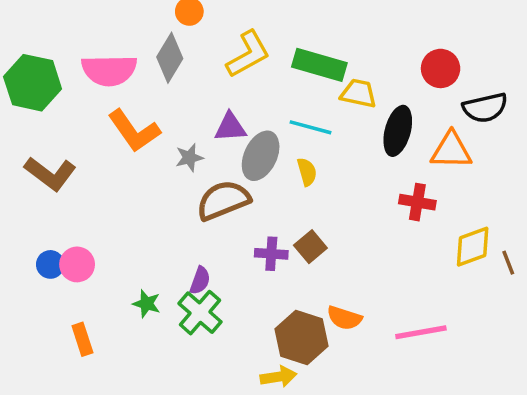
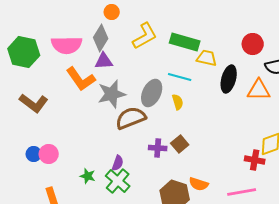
purple triangle: (230, 127) -> (104, 61), moved
gray star: (189, 158) -> (112, 94), size x1.8
red cross: (417, 202) -> (255, 160), moved

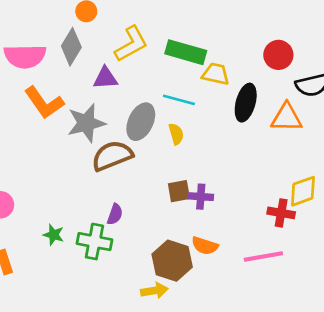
purple triangle: (104, 61) -> (105, 78), moved
brown square: (180, 144) -> (179, 191), turned 30
purple cross: (158, 148) -> (201, 197), moved
purple semicircle: (118, 163) -> (115, 214), moved
green cross: (118, 181) -> (94, 242), turned -30

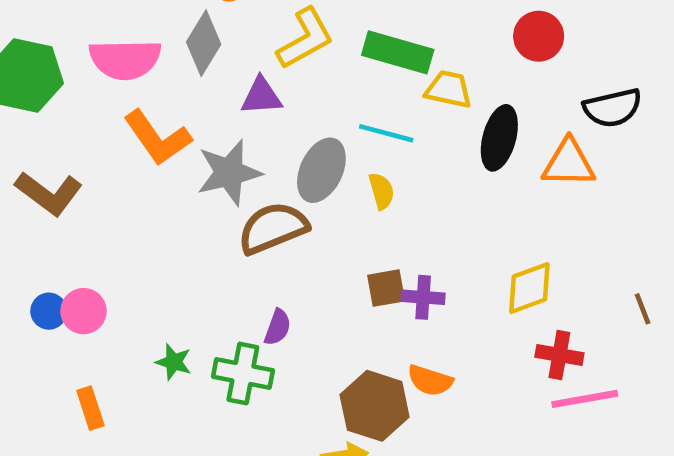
red circle: (278, 55) -> (539, 36), moved
yellow diamond: (303, 191) -> (529, 288), moved
red cross: (281, 213) -> (559, 355), moved
pink line: (263, 257) -> (585, 399), moved

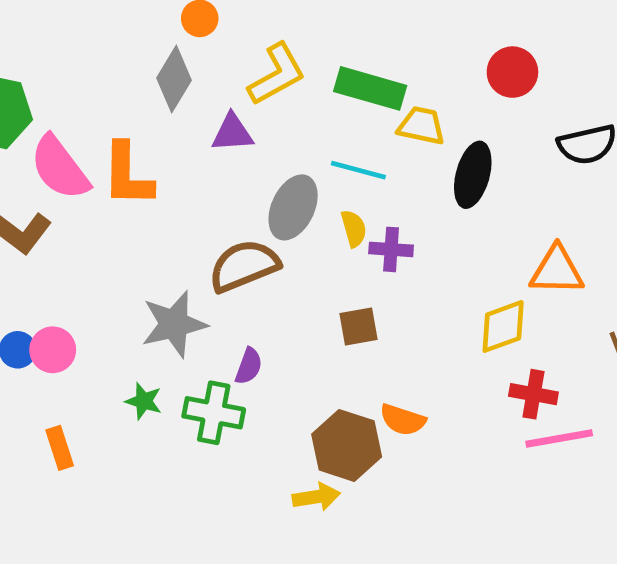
pink semicircle: (125, 59) -> (60, 168), moved, turned 54
orange L-shape: (157, 138) -> (127, 175), turned 36
orange triangle: (569, 163) -> (557, 270), moved
gray star: (229, 173) -> (174, 324), moved
purple cross: (423, 297) -> (391, 249), moved

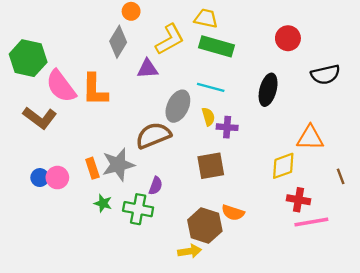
yellow trapezoid: (421, 126) -> (206, 18), moved
brown square: (358, 326) -> (211, 166), size x1.4
orange rectangle: (60, 448) -> (92, 168), moved

